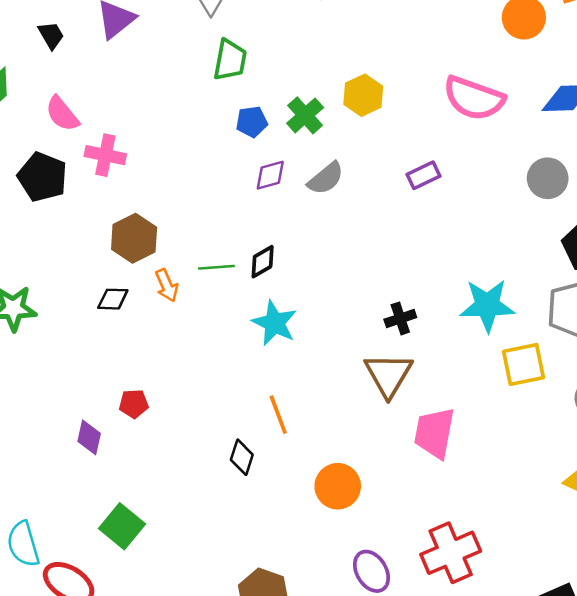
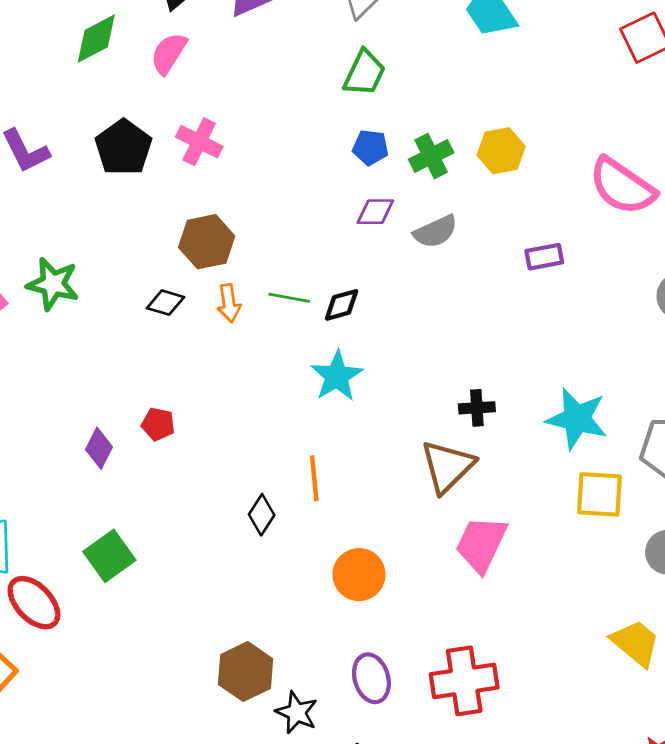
pink semicircle: (62, 114) -> (169, 53), moved, turned 57

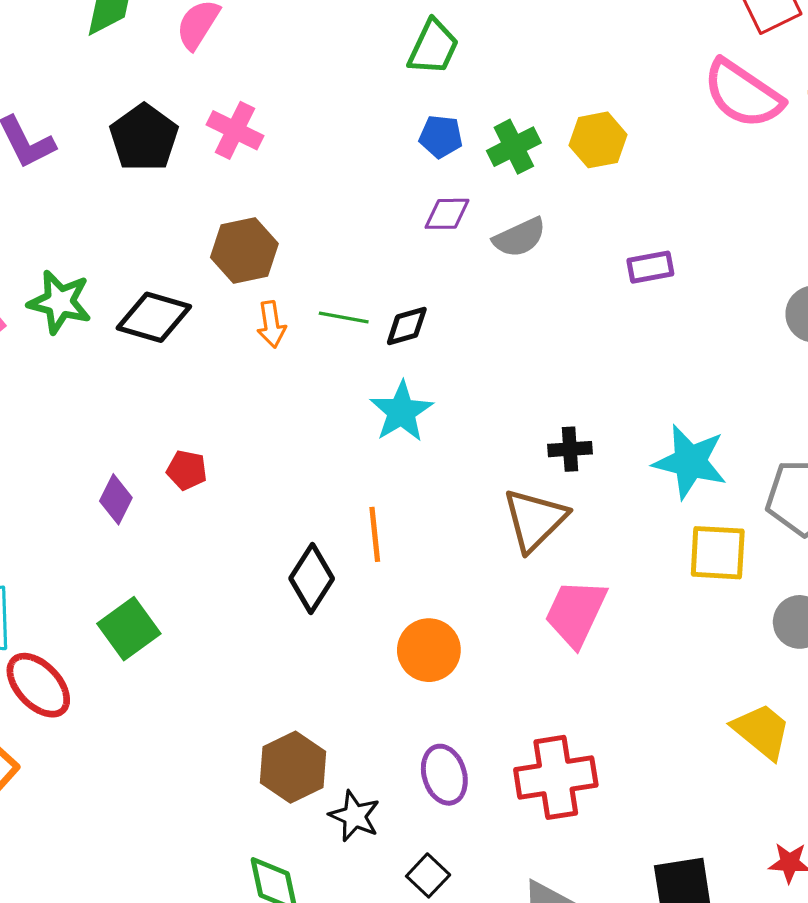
pink semicircle: (622, 186) -> (743, 94), moved
black diamond: (165, 303) -> (154, 317), moved, size x1.6
black diamond: (262, 515) -> (312, 579), size x1.4

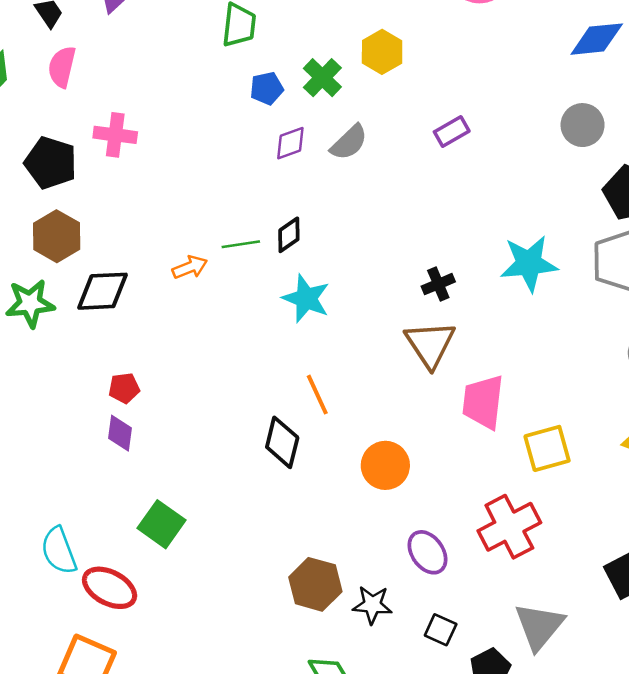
brown hexagon: (244, 251) -> (57, 236), moved
orange arrow: (271, 324) -> (190, 267), turned -84
red pentagon: (187, 470) -> (124, 388), moved
yellow square: (718, 553) -> (547, 448), moved

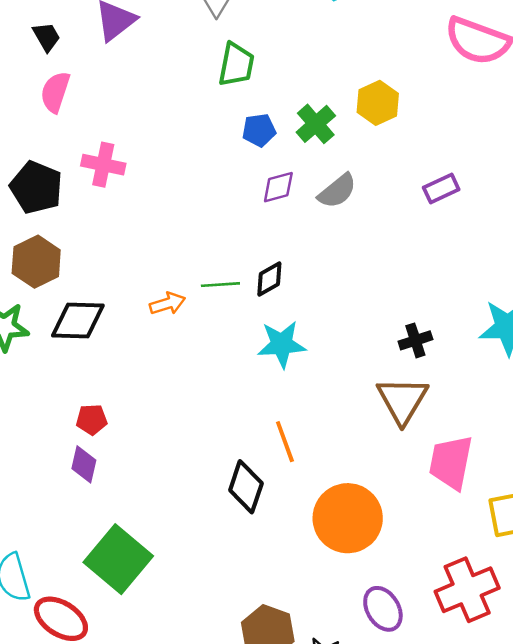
cyan star: (306, 299) -> (282, 344), turned -30
orange circle: (385, 465) -> (348, 518), size x1.4
green square: (161, 524) -> (118, 559), size x1.4

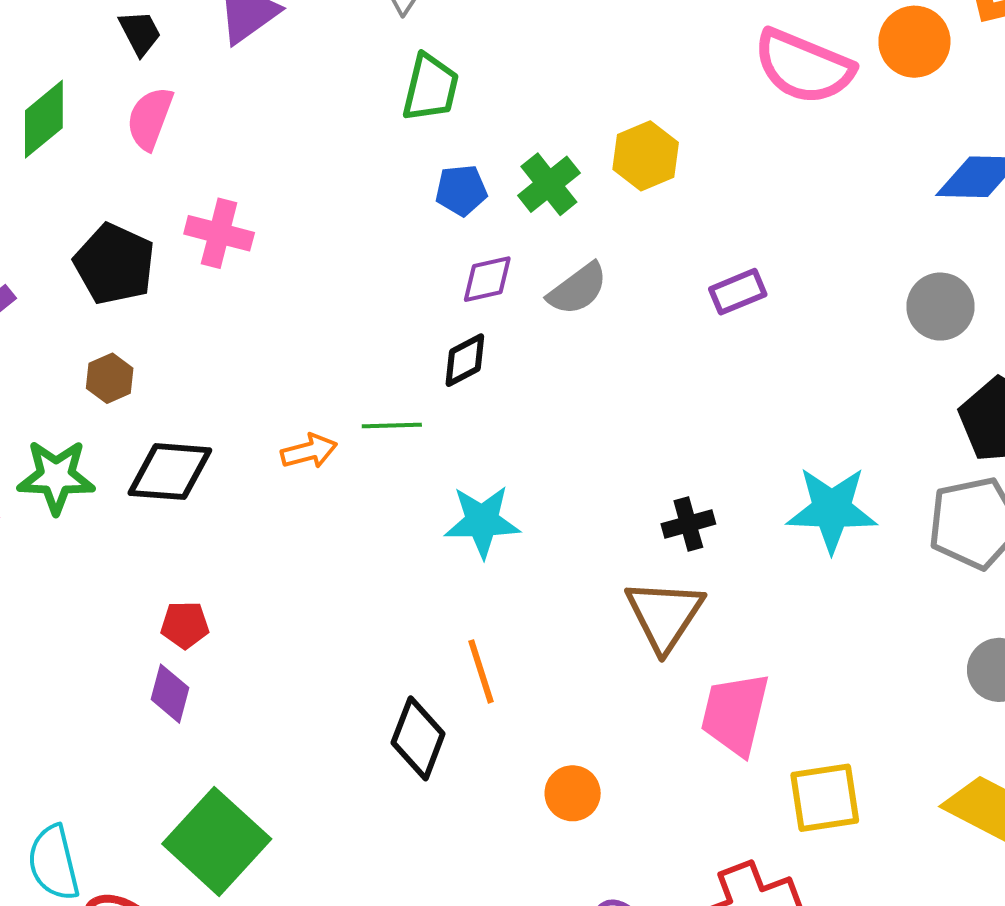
brown hexagon: (36, 262) -> (110, 378), size x0.6
black diamond: (269, 279) -> (465, 360), moved
orange circle: (348, 518) -> (573, 793), size x0.5

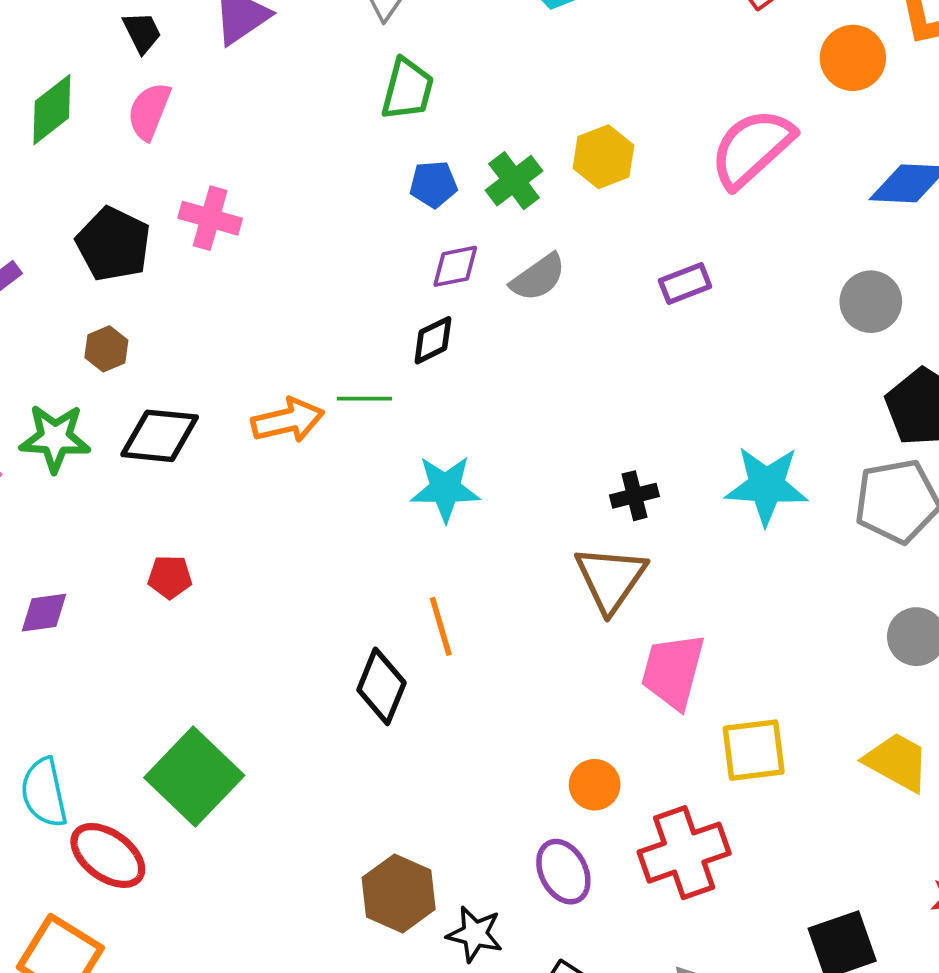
pink semicircle: (804, 67) -> (752, 148), moved, turned 114
orange arrow: (309, 451) -> (288, 420), size x1.4
purple diamond: (170, 694) -> (44, 613), moved, turned 66
orange circle: (573, 793) -> (595, 785), moved

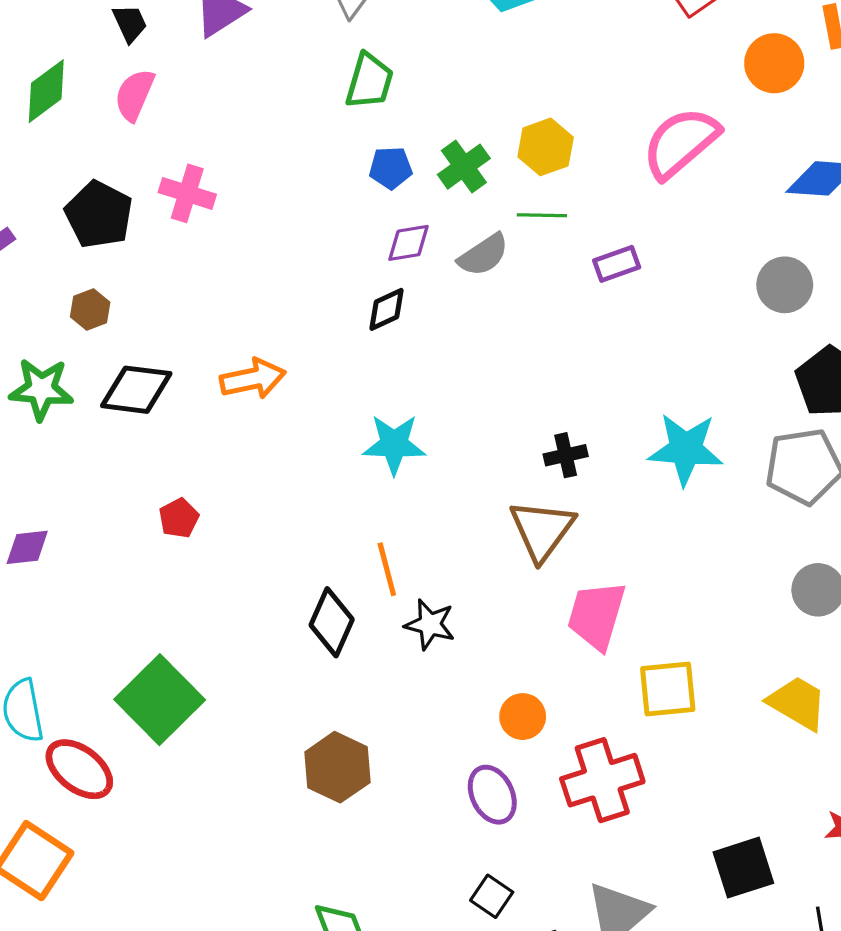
green line: (364, 399) -> (542, 215), moved
red pentagon: (170, 577) -> (179, 518), moved, turned -30
brown hexagon: (399, 893) -> (337, 767), moved
black star: (475, 934) -> (430, 624), moved

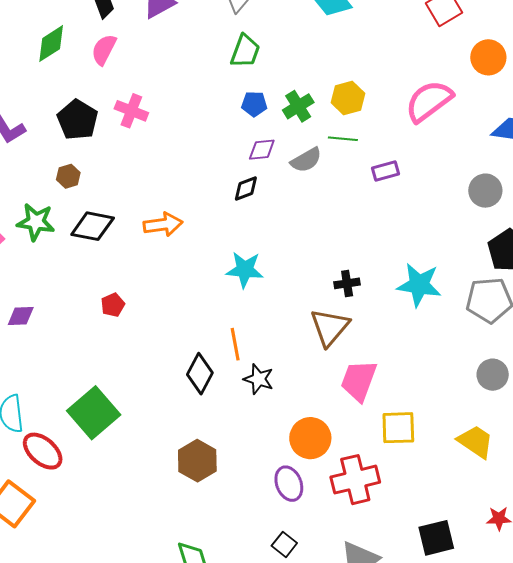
orange circle: (523, 717) -> (310, 438), size x1.5

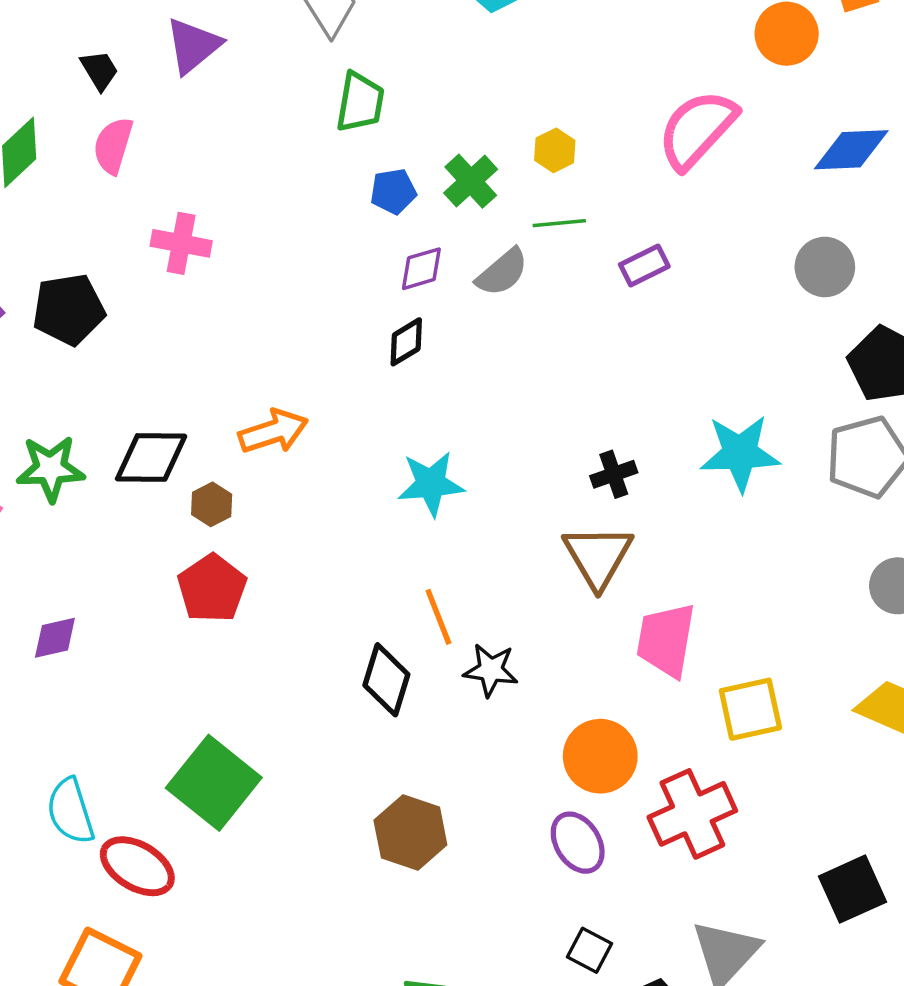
yellow hexagon: (348, 98) -> (555, 150), size x0.7
black pentagon: (78, 120) -> (69, 309), moved, turned -30
brown hexagon: (68, 176) -> (212, 504), moved
red pentagon: (113, 305) -> (212, 588), size x1.6

